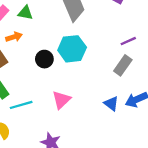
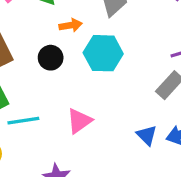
orange arrow: (14, 37) -> (71, 25), moved
black circle: (44, 59) -> (51, 58), moved

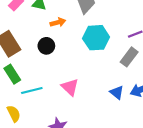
cyan hexagon: (103, 53) -> (96, 38), moved
pink triangle: (79, 121) -> (70, 87), turned -36

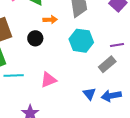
pink triangle: (70, 87) -> (48, 80), turned 42

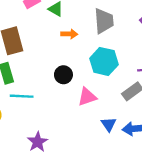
black circle: (35, 38) -> (63, 75), moved
pink triangle: (48, 80) -> (87, 97), moved

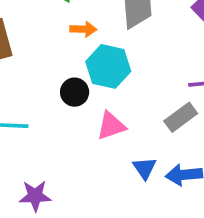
cyan hexagon: (104, 61) -> (108, 66), moved
purple star: (38, 142) -> (35, 196), turned 30

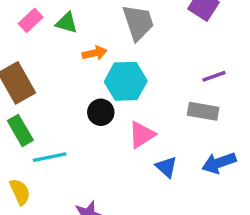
gray rectangle: (181, 117) -> (203, 111), turned 60
blue triangle: (145, 168) -> (166, 167), moved

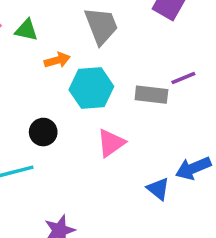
gray rectangle: (203, 111) -> (151, 95), moved
black circle: (101, 112) -> (43, 132), moved
blue triangle: (166, 167) -> (158, 189), moved

